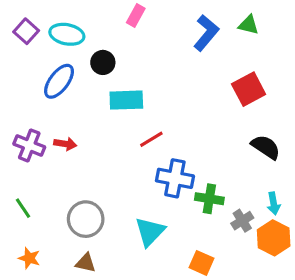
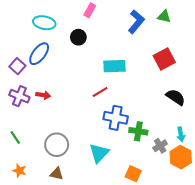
purple square: (26, 31) -> (17, 66), moved
black circle: (103, 62) -> (78, 37), moved
cyan rectangle: (126, 100) -> (115, 66), moved

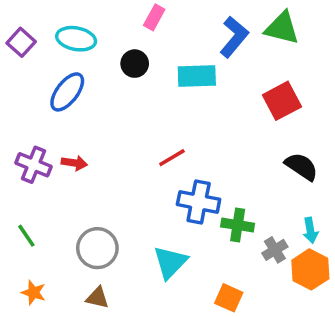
green triangle: (164, 16) -> (282, 28), size x1.5
purple square: (17, 66) -> (21, 42), moved
cyan rectangle: (115, 66) -> (197, 76), moved

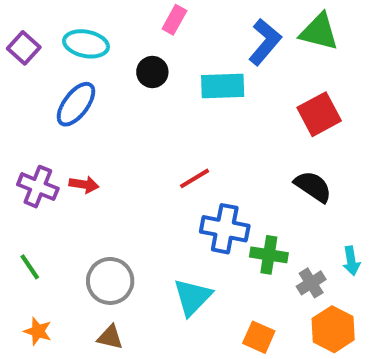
black semicircle: (301, 166) -> (313, 187), moved
orange hexagon: (310, 269) -> (333, 329), moved

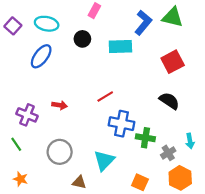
red arrow: (84, 185) -> (60, 105), moved
purple cross: (38, 187) -> (27, 115), moved
brown triangle: (110, 337) -> (79, 182), moved

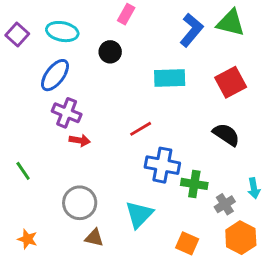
cyan rectangle: (120, 46) -> (170, 78), moved
purple cross: (27, 115) -> (67, 113), moved
green line: (16, 144) -> (23, 171), moved
brown triangle: (79, 182) -> (94, 238), moved

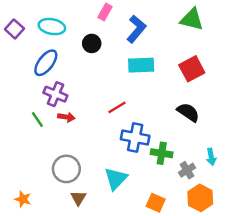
blue L-shape: (191, 30) -> (136, 29), moved
green line: (23, 171) -> (37, 119), moved
brown triangle: (94, 238) -> (78, 198), turned 49

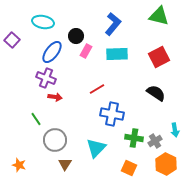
pink rectangle: (105, 12) -> (86, 51), moved
purple square: (14, 29) -> (12, 40), moved
blue ellipse: (46, 63) -> (52, 52), moved
green line: (37, 119) -> (36, 119), moved
green cross: (162, 153) -> (134, 138), moved

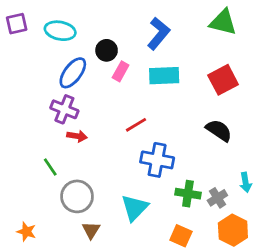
purple square: (12, 40) -> (17, 24), moved, turned 35

